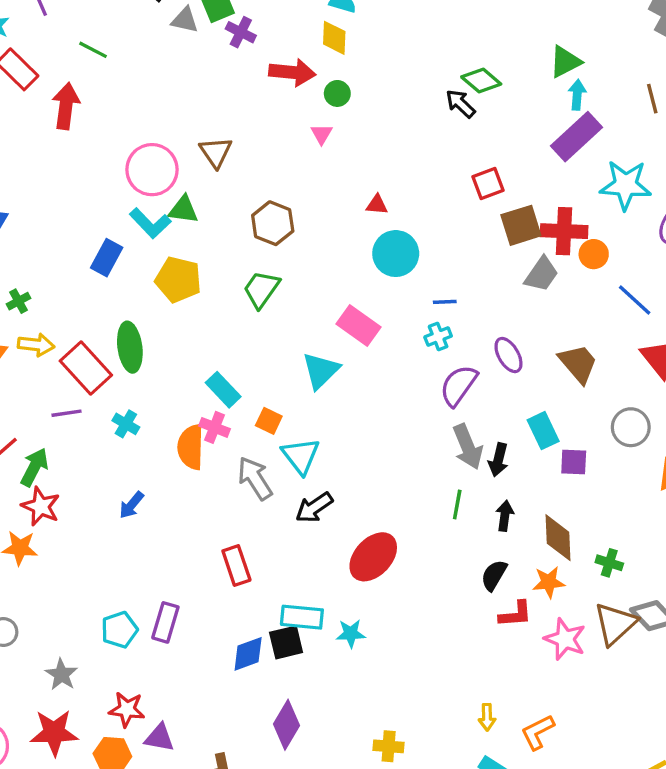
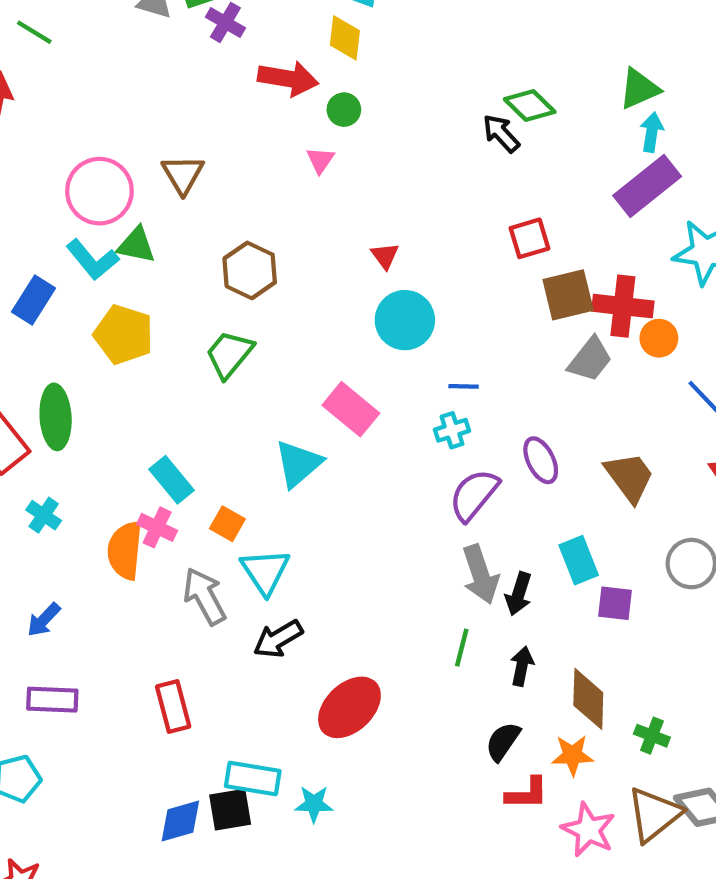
red triangle: (377, 205) -> (385, 256), turned 45
purple rectangle: (165, 622) -> (52, 700), moved, turned 72

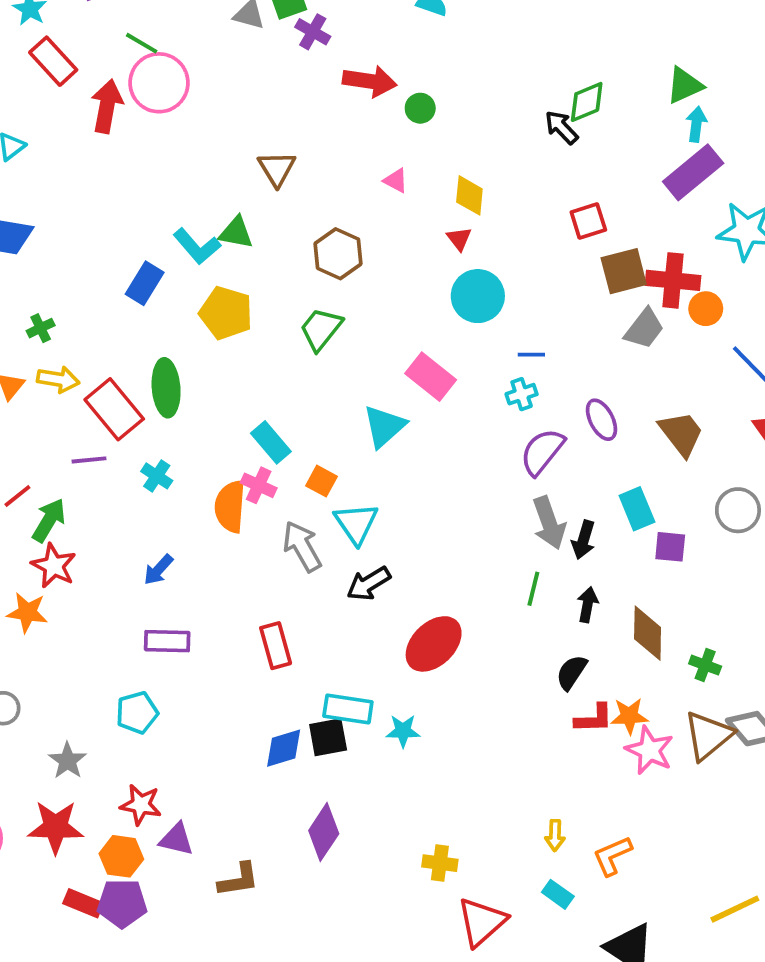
yellow diamond: (345, 38) -> (469, 195), moved
green diamond: (530, 105) -> (587, 102), turned -66
pink triangle: (320, 160) -> (396, 181), moved, turned -36
pink circle: (99, 191) -> (159, 83), moved
orange star: (572, 755) -> (629, 716), moved

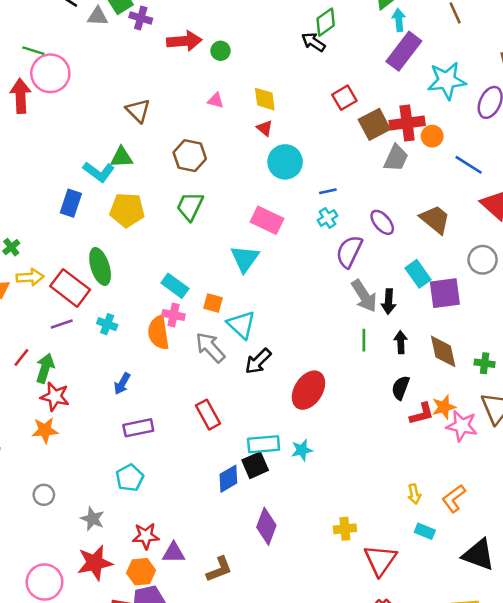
purple square: (670, 547) -> (445, 293), size x1.5

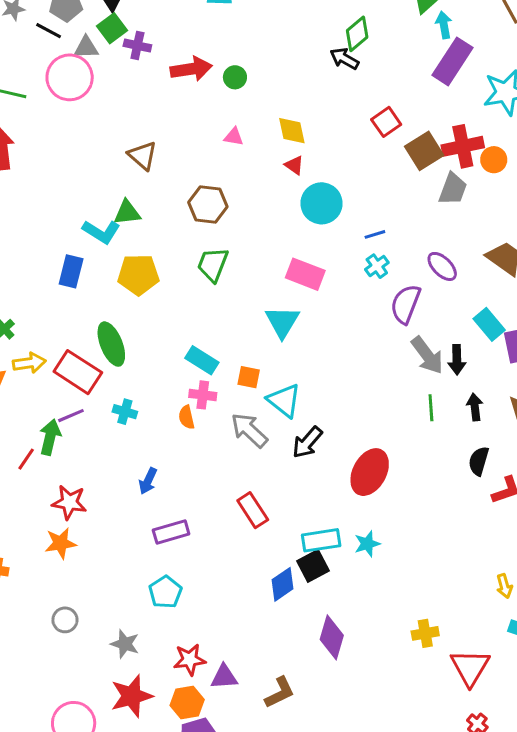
pink circle: (50, 73) -> (70, 77), moved
orange semicircle: (158, 333) -> (187, 417), size x0.6
green arrow: (45, 368) -> (50, 437), moved

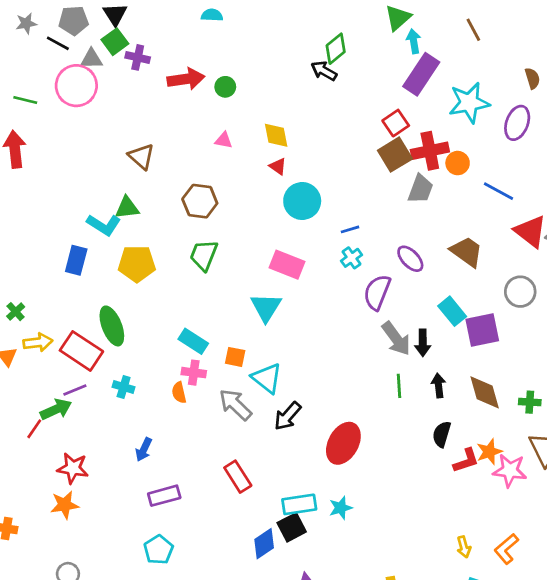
red square: (386, 122) -> (396, 123), moved
green arrow: (50, 437) -> (56, 409), turned 52

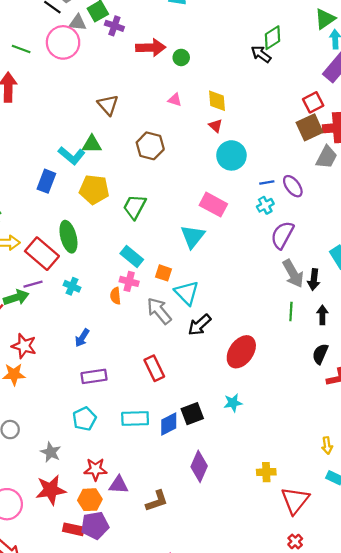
green trapezoid: (204, 255) -> (135, 207), moved
purple ellipse: (410, 259) -> (293, 186), moved
cyan rectangle: (299, 504) -> (135, 418), moved

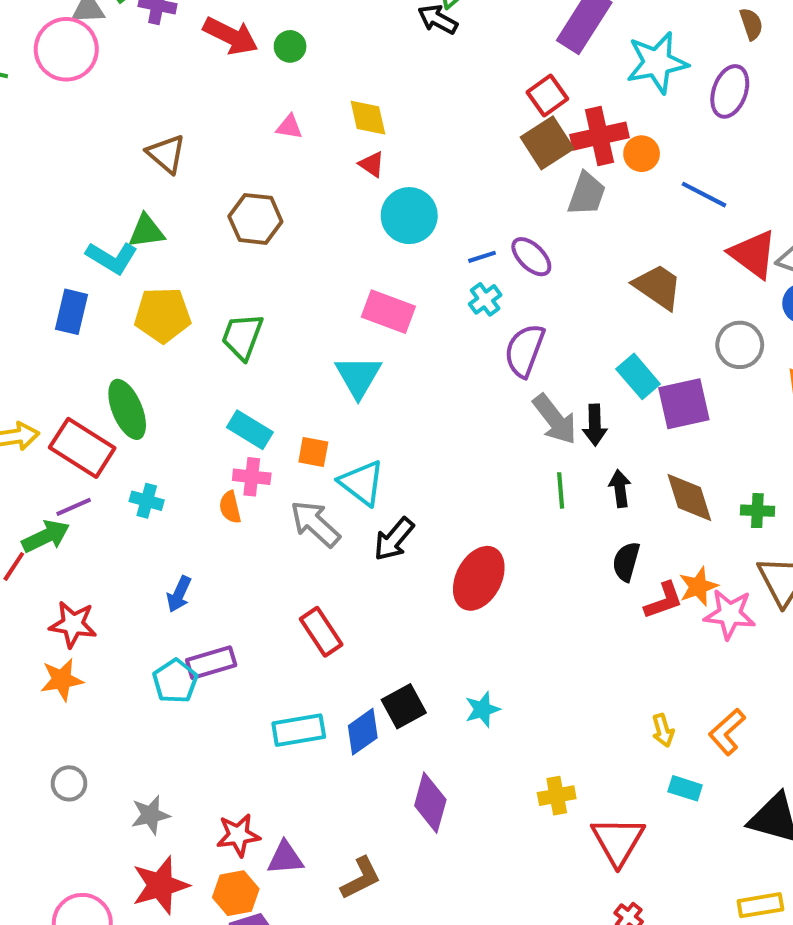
red arrow: (151, 48) -> (231, 36), turned 36
cyan star: (233, 403) -> (482, 709), moved
cyan pentagon: (84, 419) -> (175, 681), moved
gray star: (51, 452) -> (150, 815), turned -30

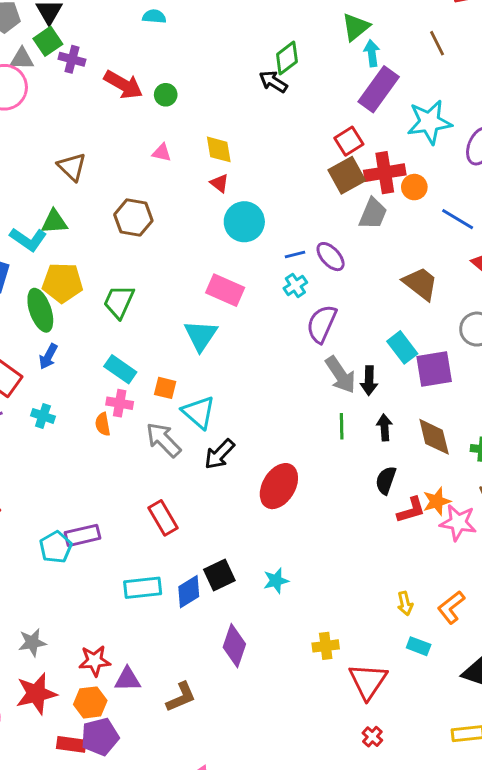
green ellipse: (127, 409) -> (40, 310), moved
blue arrow: (179, 594) -> (48, 356), moved

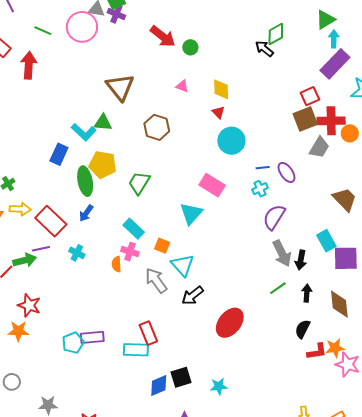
purple cross: (72, 59) -> (116, 14), moved
brown triangle: (72, 167) -> (120, 87), size x1.4
green line: (342, 426) -> (278, 288), turned 48
cyan rectangle: (143, 588) -> (136, 350), moved

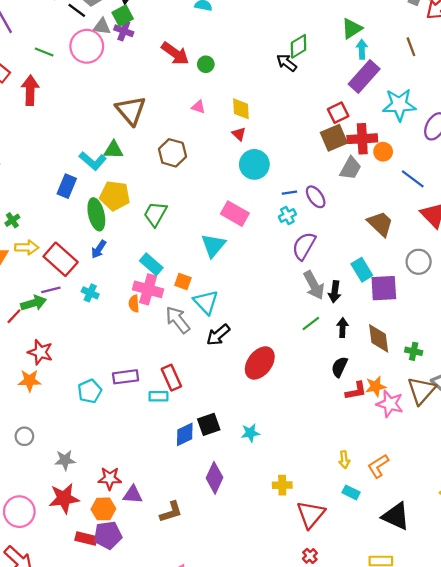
pink cross: (130, 252) -> (148, 289), size x1.5
purple rectangle: (92, 337) -> (126, 377), moved
cyan rectangle: (136, 350) -> (158, 396), size x0.7

